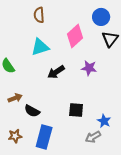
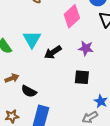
cyan triangle: (40, 47) -> (32, 39), moved, turned -42
black square: (76, 110) -> (82, 77), moved

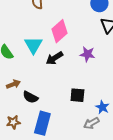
pink diamond: (72, 16) -> (59, 31), moved
black square: (82, 77) -> (77, 95), moved

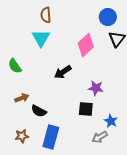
pink diamond: (59, 31) -> (86, 45), moved
cyan triangle: (33, 45) -> (41, 38), moved
purple star: (87, 54) -> (96, 88), moved

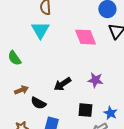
pink diamond: (86, 45) -> (85, 37), turned -70
black arrow: (63, 72) -> (62, 84), moved
black square: (86, 109) -> (85, 110), moved

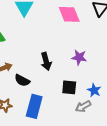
black arrow: (62, 84) -> (46, 61), turned -72

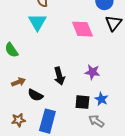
blue star: (94, 90) -> (101, 99), moved
gray arrow: (83, 106) -> (96, 121), turned 63

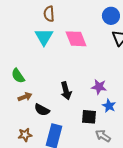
pink diamond: (82, 29) -> (76, 39), moved
green semicircle: (11, 50) -> (18, 76), moved
blue star: (101, 99) -> (109, 106), moved

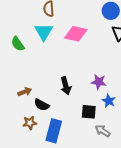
pink diamond: (76, 39) -> (76, 34), turned -55
green semicircle: (18, 76) -> (18, 44), moved
brown star: (25, 135) -> (30, 123), moved

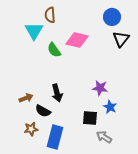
cyan triangle: (44, 32) -> (34, 31), moved
green semicircle: (18, 44) -> (54, 50), moved
black arrow: (66, 86) -> (57, 93), moved

